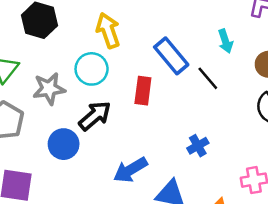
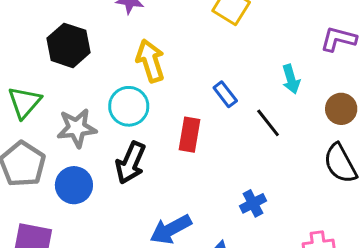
blue rectangle: (171, 56) -> (225, 94), size x0.6
black arrow: (95, 116) -> (131, 163), turned 152
blue circle: (64, 144) -> (74, 185), moved

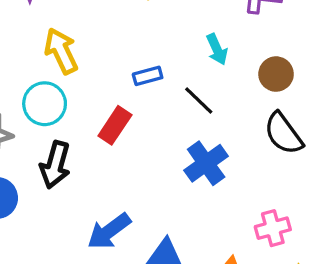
blue rectangle: (225, 94) -> (148, 76), turned -60
red rectangle: (189, 135) -> (115, 125), turned 32
blue cross: (253, 203) -> (206, 163), moved, size x1.5

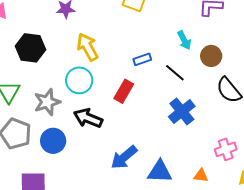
brown circle: (276, 74) -> (211, 56), moved
black arrow: (55, 165) -> (88, 118), turned 100

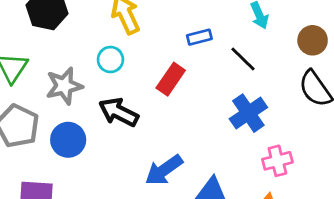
brown circle: (211, 56) -> (313, 40), moved
cyan circle: (79, 80) -> (110, 60), size x0.7
pink cross: (226, 149) -> (277, 161), moved

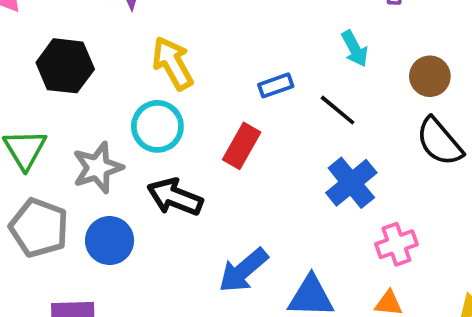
cyan circle: (110, 60) -> (157, 126), size x1.4

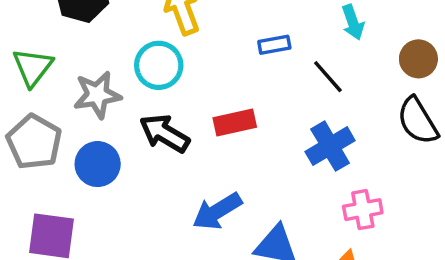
red rectangle: (242, 146) -> (235, 122), moved, turned 39

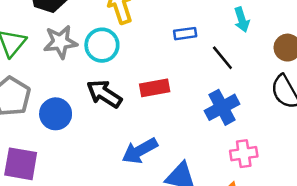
gray star: (97, 95) -> (60, 42), moved

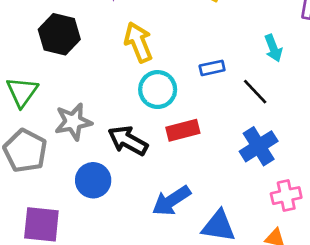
gray star: (60, 42) -> (73, 122), moved
cyan circle: (102, 45) -> (158, 90), moved
blue circle: (56, 114) -> (93, 180), moved

